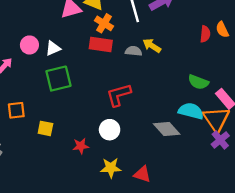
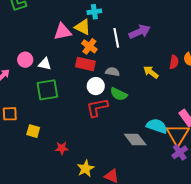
yellow arrow: (152, 46) -> (151, 72), moved
white triangle: (53, 48) -> (45, 64), turned 32
green semicircle: (198, 82) -> (119, 94), moved
white circle: (110, 130) -> (96, 86), moved
yellow star: (111, 168) -> (86, 169), turned -30

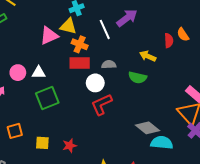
green semicircle: (119, 94) -> (138, 78), moved
cyan semicircle: (157, 126) -> (162, 143), moved
red star: (62, 148) -> (70, 146), moved

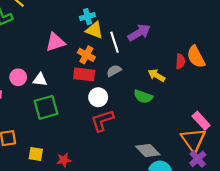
yellow triangle: (68, 26) -> (94, 30), moved
orange semicircle: (183, 35) -> (196, 57), size x1.5
gray semicircle: (109, 65) -> (114, 71), moved, turned -32

